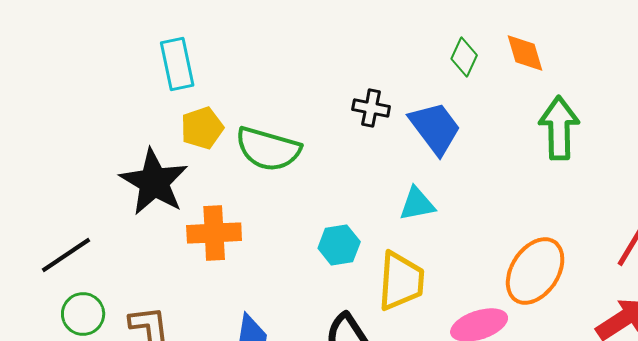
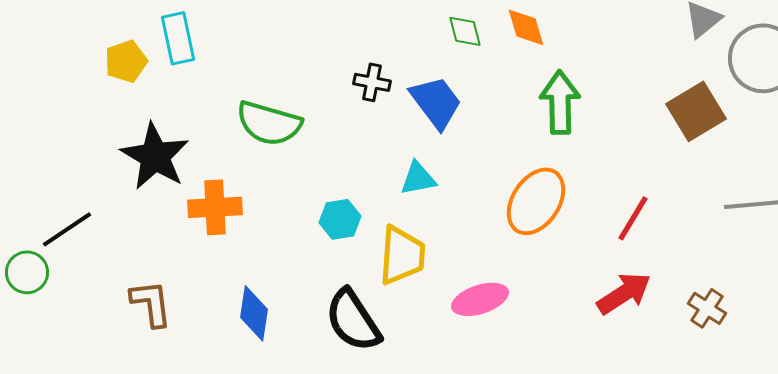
green diamond: (464, 57) -> (465, 31), turned -39
yellow pentagon: (202, 128) -> (126, 61), moved
orange ellipse: (535, 271) -> (536, 201), moved
green circle: (83, 314) -> (27, 272), moved

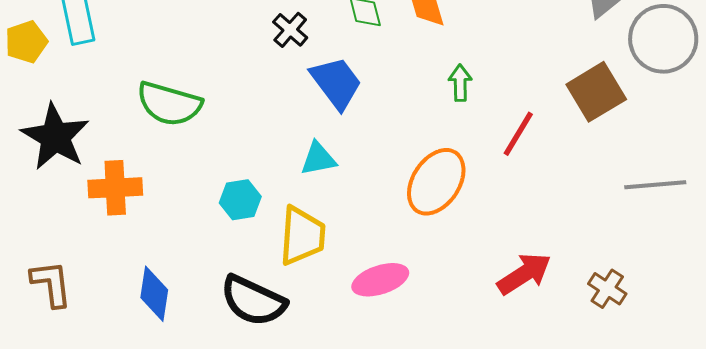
black cross: (372, 82) -> (290, 30), moved, turned 30
green arrow: (560, 102) -> (460, 83), size x0.6
red line: (633, 218) -> (518, 134), moved
black semicircle: (353, 320) -> (253, 301), turned -32

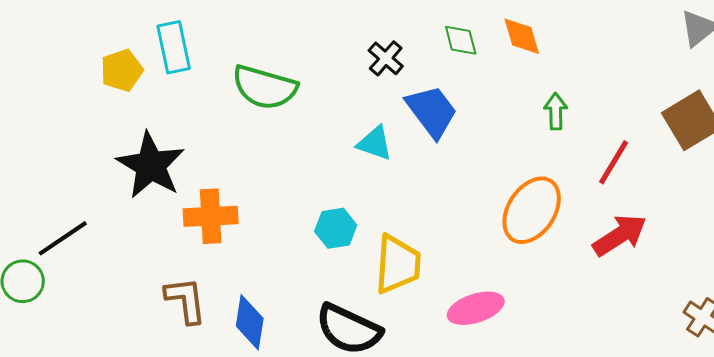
green semicircle: (169, 104) -> (265, 87), moved
cyan triangle: (318, 159) -> (375, 143), moved, turned 30
red arrow: (524, 274) -> (620, 235), moved
brown L-shape: (51, 284) -> (186, 300), moved

